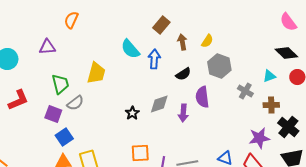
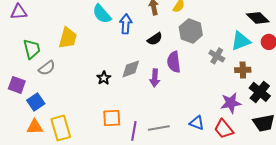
cyan triangle: (269, 76) -> (241, 41), size x1.5
purple square: (53, 114) -> (17, 85), moved

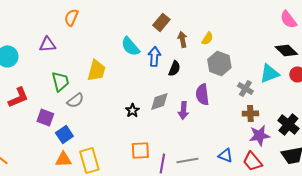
black semicircle: (155, 39) -> (174, 68), moved, turned -35
brown cross: (243, 70) -> (250, 113), moved

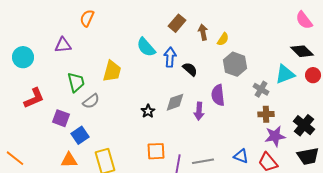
brown arrow: (182, 39) -> (203, 32), moved
black semicircle: (174, 68) -> (190, 69), turned -70
orange triangle: (63, 159) -> (69, 160), moved

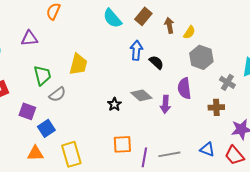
cyan semicircle: (146, 47) -> (112, 18), moved
gray diamond: (175, 102) -> (141, 95), turned 60
brown cross: (266, 114) -> (216, 107), moved

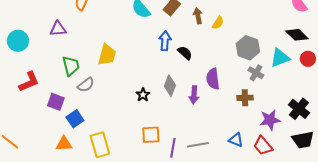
gray hexagon: (201, 57) -> (248, 48), moved
gray diamond: (141, 95) -> (170, 86), turned 70

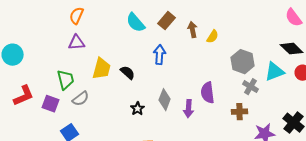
purple triangle: (58, 29) -> (77, 43), moved
black semicircle: (185, 53) -> (128, 73), moved
purple square: (56, 102) -> (51, 104), moved

